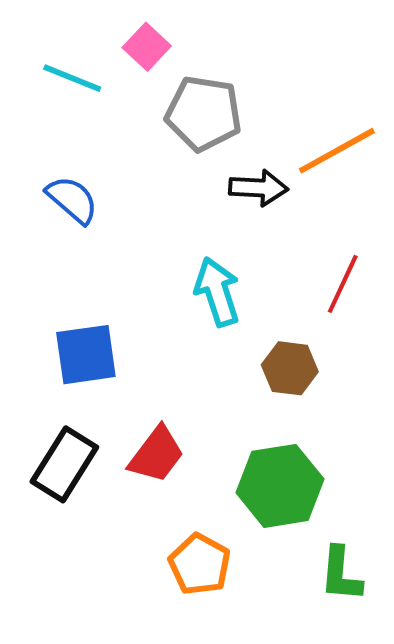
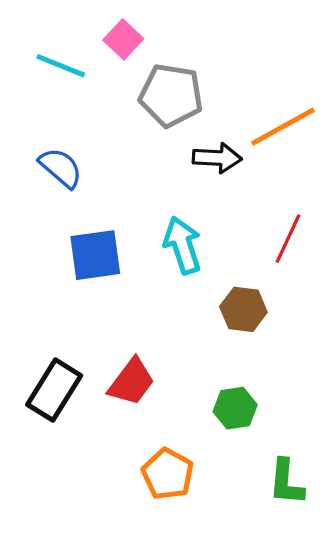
blue square: (86, 355) -> (95, 255), moved
green hexagon: (280, 486) -> (235, 408), size x0.6

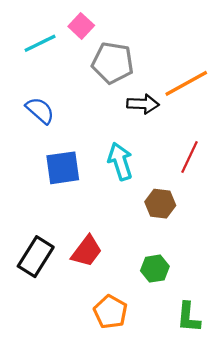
cyan line: (61, 66) -> (40, 43), turned -48

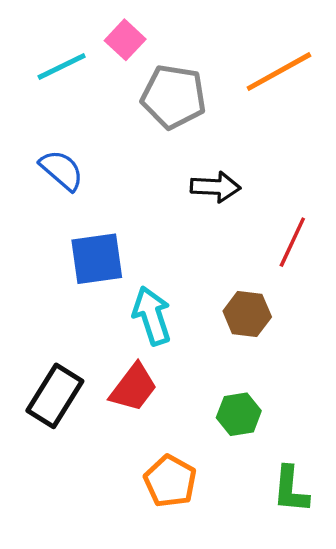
orange line: (186, 83) -> (279, 72), moved
black arrow: (143, 104) -> (215, 187), moved
cyan arrow: (120, 161) -> (152, 316), moved

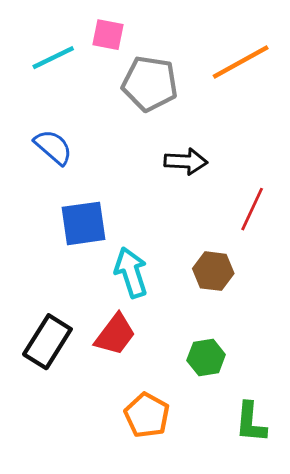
pink square: (125, 40) -> (108, 35), turned -32

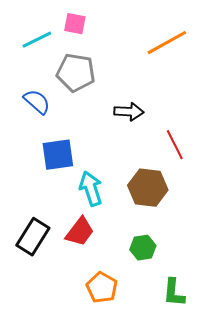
gray pentagon: (150, 84) -> (76, 73), moved
red line: (252, 209) -> (175, 145), turned -52
brown hexagon: (213, 271) -> (148, 188), size x1.4

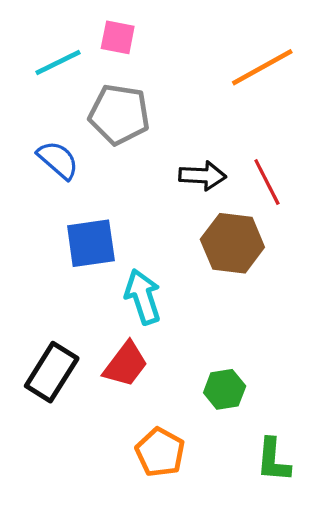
red line: (175, 145) -> (267, 182), moved
brown hexagon: (148, 188) -> (232, 243), moved

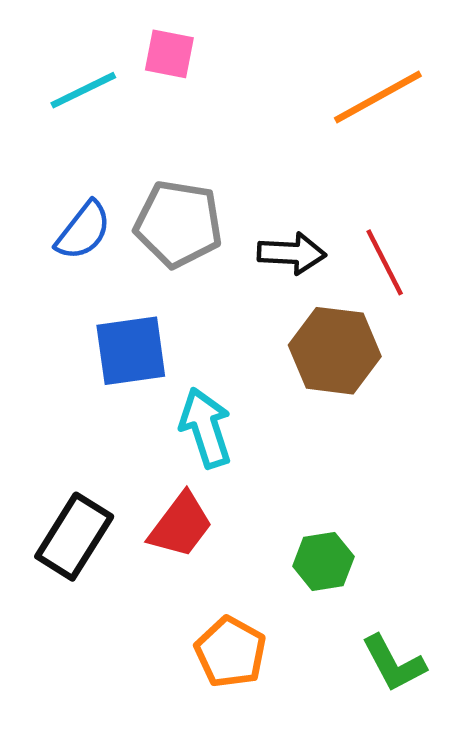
gray pentagon: (119, 114) -> (178, 224), moved
blue semicircle: (58, 160) -> (83, 231), turned 87
green L-shape: (273, 460) -> (394, 663), turned -33

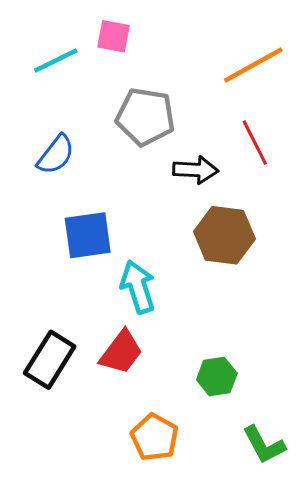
gray pentagon: (178, 224) -> (145, 117), moved
red line: (385, 262) -> (255, 143), moved

